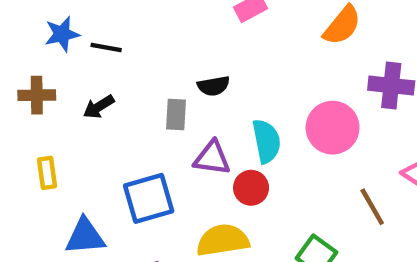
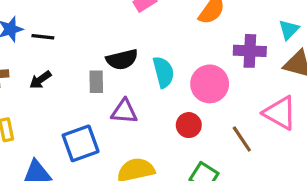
black semicircle: (214, 86) -> (122, 59), size x1.4
cyan semicircle: (266, 141) -> (163, 72), moved
red circle: (251, 188) -> (189, 125), moved

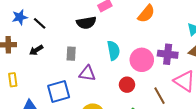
black line: (43, 37) -> (40, 23), turned 32
purple cross: (250, 51) -> (168, 54), moved
black semicircle: (122, 59) -> (86, 23), moved

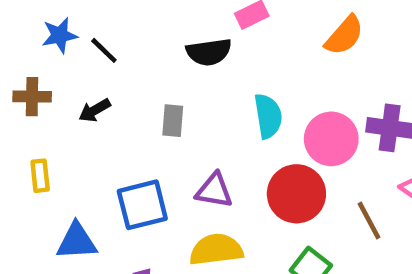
purple triangle: (87, 73) -> (214, 191), moved
red circle: (127, 85) -> (296, 194), size x1.6

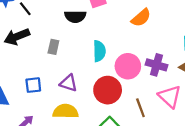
black arrow: (95, 110) -> (17, 37), size x1.6
blue square: (142, 205) -> (33, 85), size x0.7

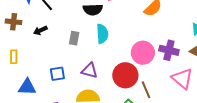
black arrow: (17, 37) -> (40, 30), size x0.6
cyan semicircle: (99, 51) -> (102, 34), moved
brown line: (140, 108) -> (146, 90), moved

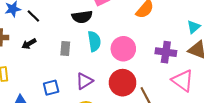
pink circle: (143, 53) -> (123, 49), moved
purple triangle: (89, 70) -> (84, 81), turned -42

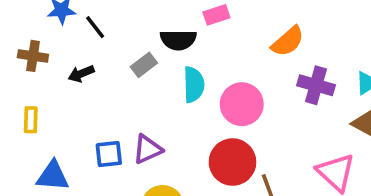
gray rectangle: (65, 49) -> (144, 65), moved, turned 40
purple cross: (166, 52) -> (316, 85), moved
purple triangle: (84, 81) -> (147, 149), moved

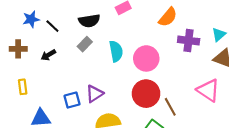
black semicircle: (178, 40) -> (89, 21), moved

